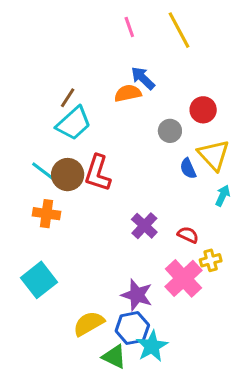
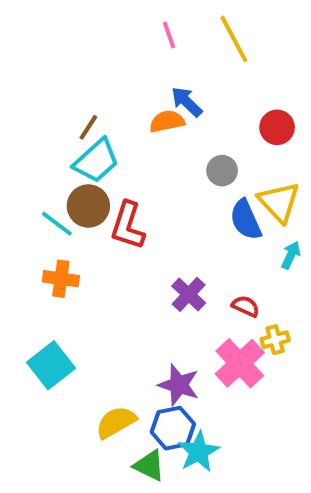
red circle: (203, 110) -> (277, 127), moved
blue semicircle: (188, 169) -> (246, 220), size x1.5
brown circle: (68, 175) -> (88, 206), moved

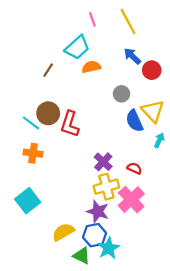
blue arrow: (187, 102) -> (132, 56), moved
cyan trapezoid: (96, 161) -> (77, 47), moved
yellow cross: (275, 340) -> (106, 187), moved, size x1.6

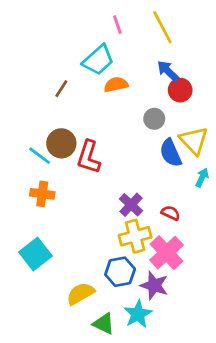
red circle: (152, 70) -> (180, 90), moved
purple star: (98, 211) -> (154, 285), moved
blue hexagon: (95, 235) -> (120, 272), moved

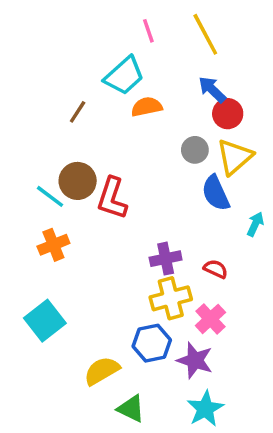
yellow triangle: (194, 141) -> (235, 157), moved, turned 32
orange cross: (42, 194) -> (53, 245), turned -30
purple cross: (131, 205) -> (166, 259), turned 35
pink cross: (167, 253) -> (210, 319), size x0.7
cyan star: (138, 314) -> (205, 409), moved

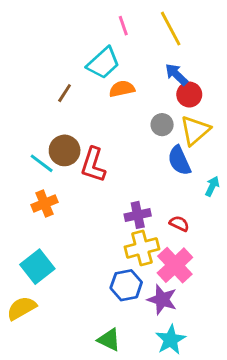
pink cross: (210, 319) -> (175, 265), size x1.4
yellow semicircle: (102, 371) -> (22, 308), moved

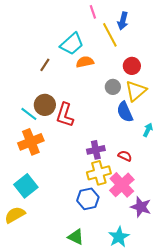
pink line: (123, 26) -> (93, 12), moved
yellow line: (171, 29) -> (110, 35), moved
blue arrow: (176, 74) -> (123, 21), moved, turned -120
orange cross: (44, 204) -> (31, 142), size x1.4
purple star: (162, 300) -> (141, 207), moved

